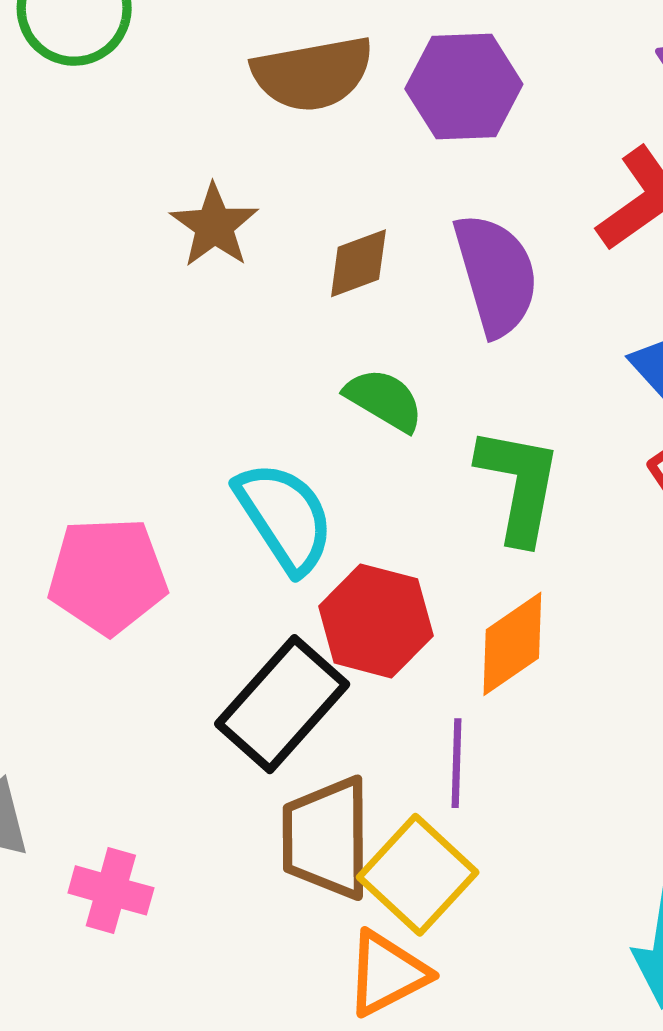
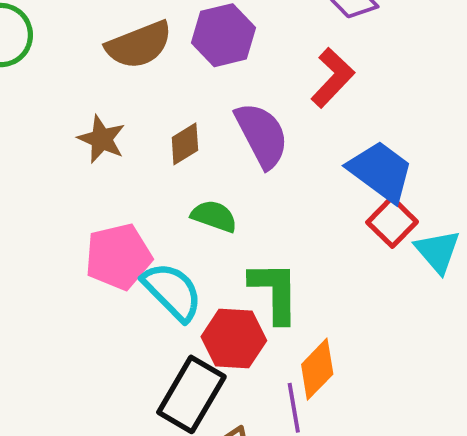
green L-shape: (519, 485) -> (275, 292), moved
pink pentagon: (108, 576) -> (118, 257), moved
orange diamond: (512, 644) -> (317, 369), moved

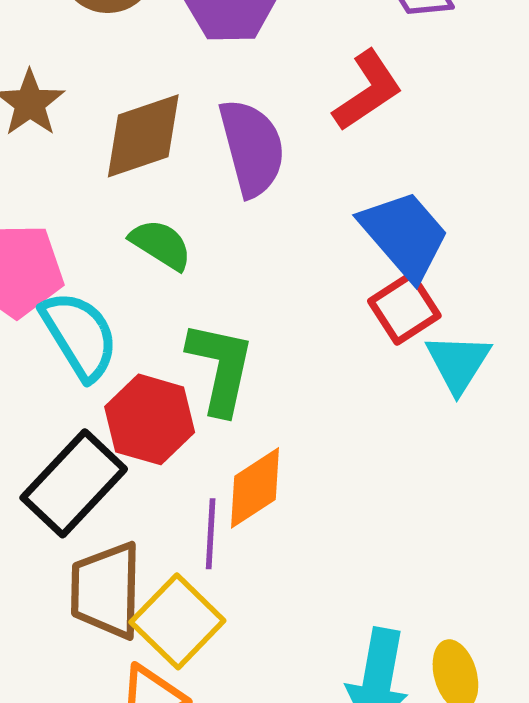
brown diamond: (185, 144) -> (143, 136), size x1.6

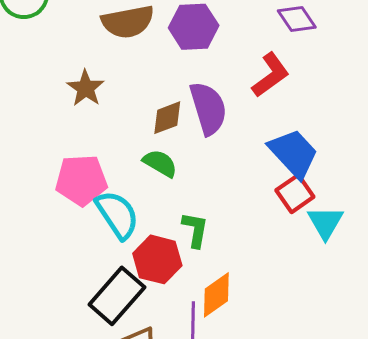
brown diamond: (143, 136) -> (167, 118), moved, size x0.7
green L-shape: (221, 368) -> (195, 230), size x0.7

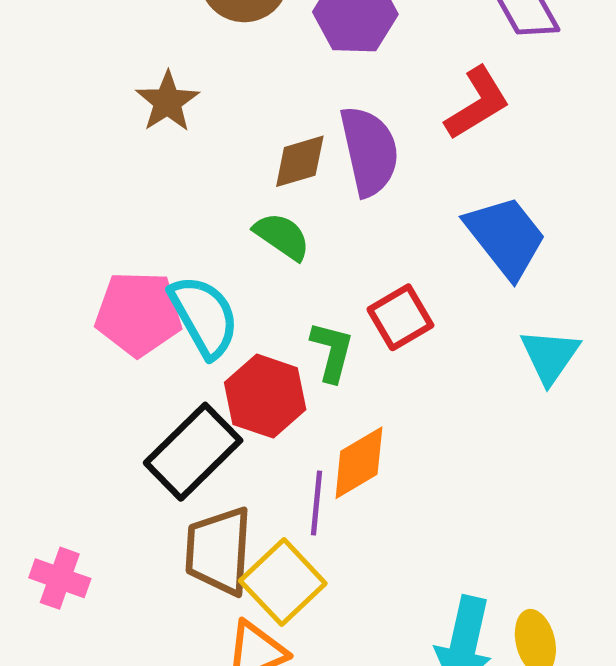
pink pentagon: (81, 180) -> (138, 314), moved
red square: (295, 194) -> (400, 317), moved

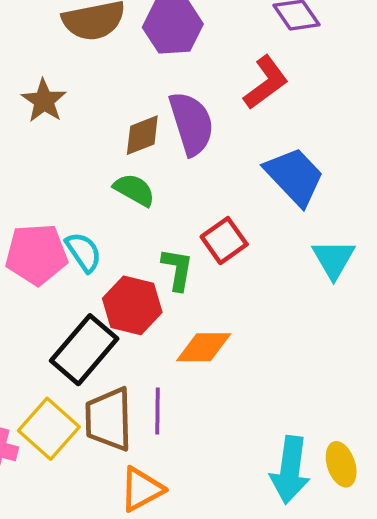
cyan semicircle: (204, 316) -> (84, 252), size x0.7
orange diamond: (359, 463) -> (204, 347), turned 36
purple line: (317, 503) -> (157, 411), moved
yellow square: (283, 582) -> (49, 429), moved

